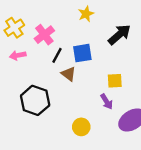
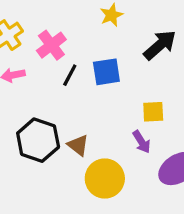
brown triangle: (69, 74) -> (78, 145), moved
yellow circle: (81, 127) -> (105, 178), size x1.5

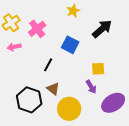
blue square: (106, 72) -> (70, 45), turned 36
black line: (70, 75) -> (48, 65), moved
black hexagon: (38, 140) -> (29, 100), moved

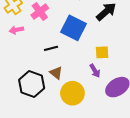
blue square: (70, 45) -> (73, 28), size x1.4
black line: (48, 65) -> (51, 48), turned 48

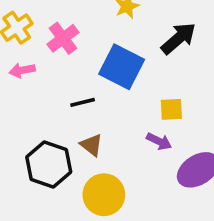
purple arrow: (95, 71) -> (159, 141), turned -32
yellow circle: (72, 93) -> (104, 195), moved

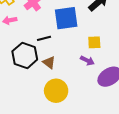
blue square: (122, 67) -> (66, 18), turned -35
black hexagon: (49, 165) -> (25, 55), moved

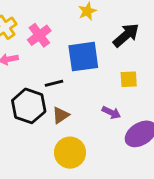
yellow square: (94, 42) -> (129, 79), moved
brown triangle: (49, 63) -> (61, 115), turned 48

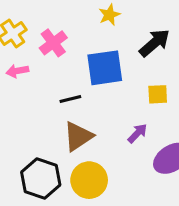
black hexagon: (29, 106) -> (41, 179), moved
purple arrow: (111, 113) -> (137, 133), turned -72
brown triangle: (61, 115) -> (78, 136), size x1.5

